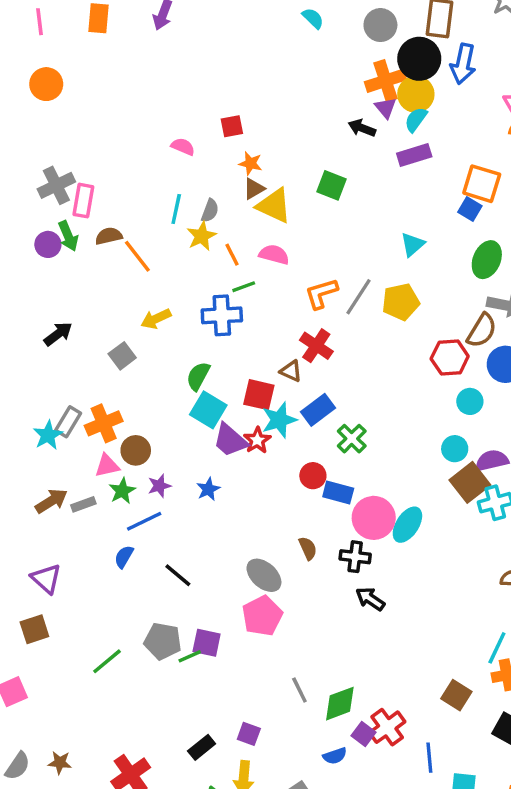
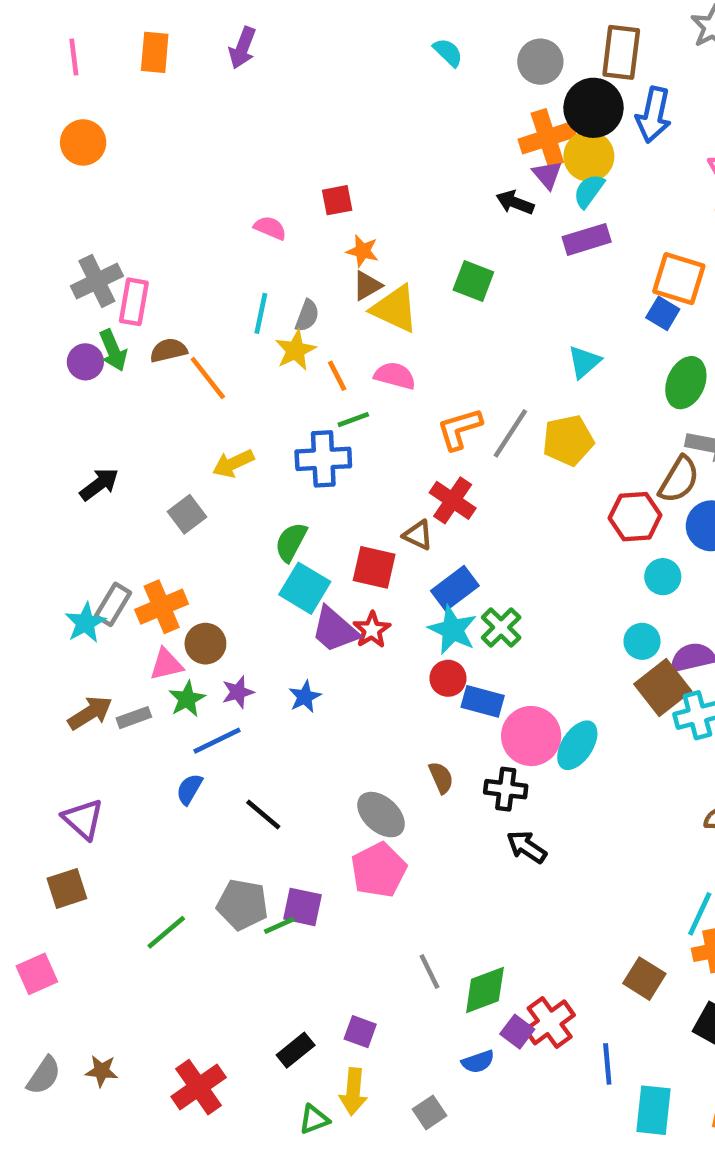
cyan star: (279, 420) -> (453, 630), moved, turned -30

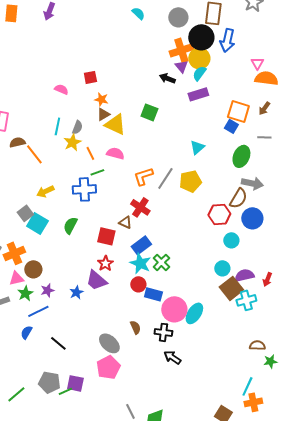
cyan square: (305, 588) -> (37, 223), moved
purple trapezoid: (335, 630) -> (96, 280), moved

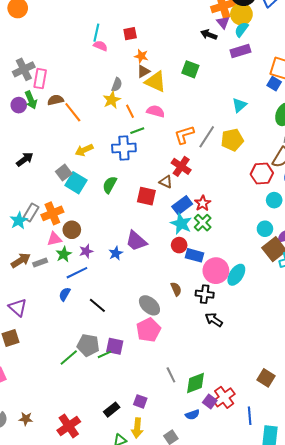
cyan line: (57, 126) -> (96, 33), moved
red star: (105, 263) -> (203, 203), moved
green line: (16, 394) -> (69, 357), moved

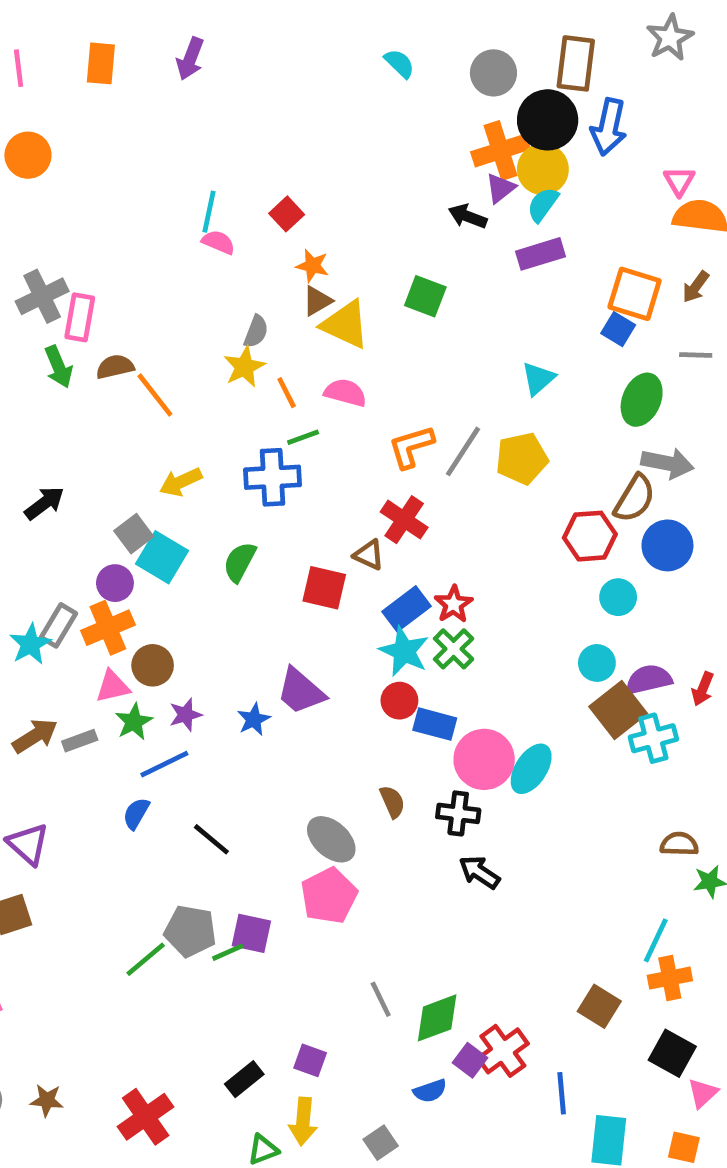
purple triangle: (223, 22) -> (501, 188), turned 32
red square: (130, 34) -> (287, 214), turned -32
purple circle: (19, 105) -> (115, 583), moved

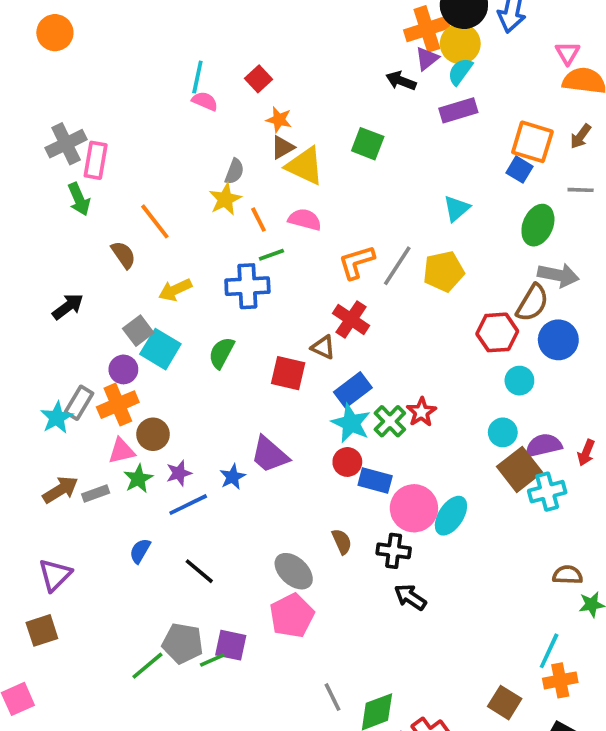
brown semicircle: (115, 367) -> (123, 255), moved, turned 68
red star: (454, 604) -> (421, 412), moved
blue line: (164, 764) -> (188, 505), moved
purple triangle: (28, 844) -> (55, 575), turned 33

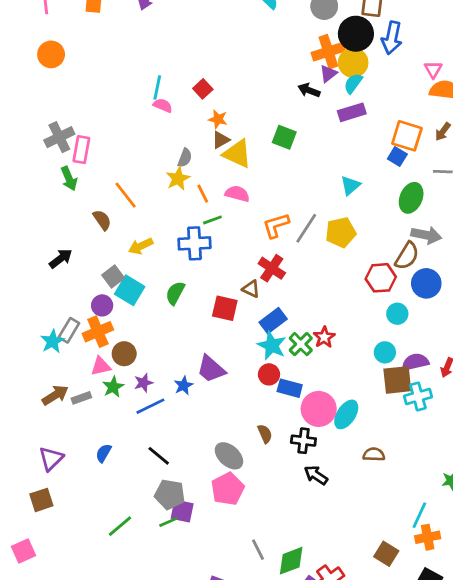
brown square: (519, 469) -> (397, 380), turned 32
blue semicircle: (140, 551) -> (103, 453), moved
brown semicircle: (568, 575) -> (374, 454), moved
gray pentagon: (183, 643) -> (170, 494), moved

